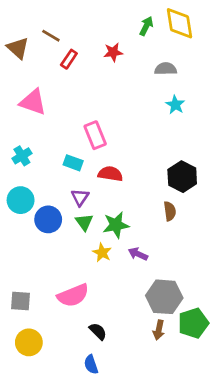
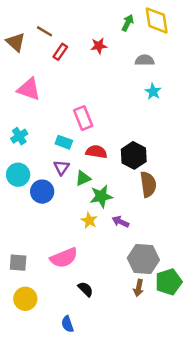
black hexagon: (182, 177) -> (134, 155), moved
purple triangle: (80, 197) -> (61, 167), moved
brown semicircle: (170, 211) -> (148, 184), size x1.5
green triangle: (84, 222) -> (83, 178), moved, turned 42
blue semicircle: (91, 365) -> (67, 324), moved

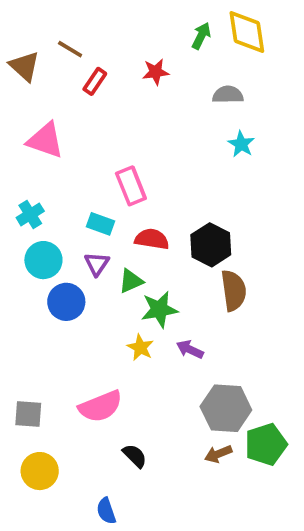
cyan circle: (18, 175) -> (43, 260), moved
brown arrow: (139, 288) -> (218, 454), turned 56

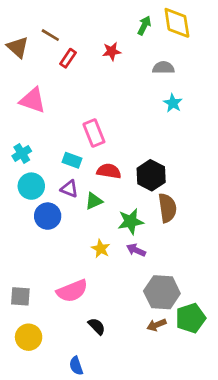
purple triangle: (97, 264) -> (69, 189), turned -42
green star: (159, 309) -> (131, 221), moved

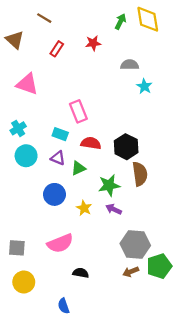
brown line: (50, 35) -> (44, 18), moved
gray semicircle: (163, 68) -> (130, 65), moved
blue circle: (48, 216) -> (54, 194), moved
black semicircle: (97, 326) -> (81, 273), turned -35

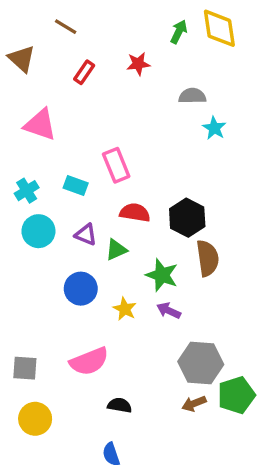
cyan rectangle: (60, 134) -> (76, 186), moved
green star: (109, 185) -> (162, 275), turned 30
blue semicircle: (64, 306) -> (111, 454), moved

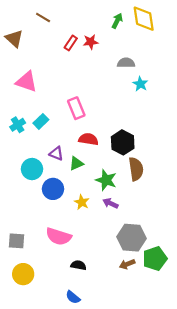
red rectangle: (84, 72) -> (71, 43), moved
cyan rectangle: (76, 186) -> (41, 121), moved, turned -64
cyan circle: (38, 231) -> (32, 169), moved
pink semicircle: (89, 361) -> (59, 236), turned 40
blue semicircle: (111, 454) -> (73, 297), turned -32

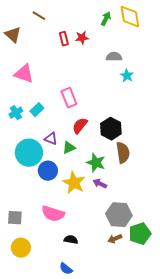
red rectangle: (71, 43) -> (64, 39), turned -48
red semicircle: (88, 139) -> (80, 126), turned -60
cyan circle: (32, 169) -> (29, 153), size x1.4
yellow star: (82, 202) -> (74, 183), size x1.6

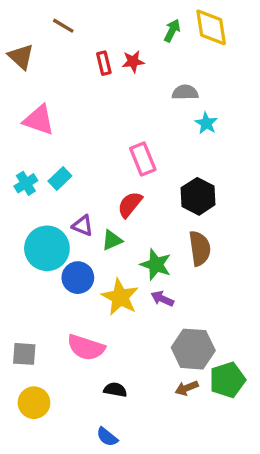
pink rectangle: (69, 98) -> (143, 159), moved
black hexagon: (111, 129) -> (198, 196), moved

